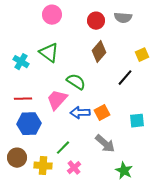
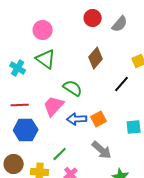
pink circle: (52, 15) -> (43, 30), moved
gray semicircle: (123, 18) -> (120, 24), turned -54
red circle: (96, 21) -> (93, 18), moved

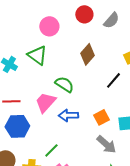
pink circle: (43, 30) -> (49, 26), moved
orange square: (99, 119) -> (101, 117), moved
gray arrow: (102, 150) -> (106, 144), moved

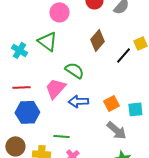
black line: (113, 80) -> (123, 55), moved
green line: (51, 150) -> (61, 136), turned 49

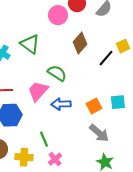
pink circle: (59, 12) -> (58, 15), moved
cyan square: (135, 109) -> (118, 102), moved
green line: (61, 136) -> (44, 139), turned 63

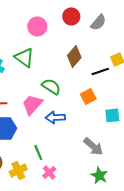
pink circle: (58, 15) -> (37, 26), moved
black line: (106, 58) -> (100, 71), turned 30
orange square: (94, 106) -> (88, 96), moved
yellow cross: (24, 157) -> (18, 170), turned -30

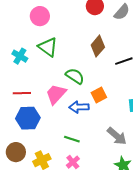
pink circle: (37, 26) -> (40, 16), moved
orange square: (88, 96) -> (99, 95), moved
green line: (38, 152) -> (72, 139), moved, turned -49

